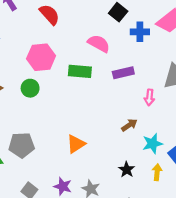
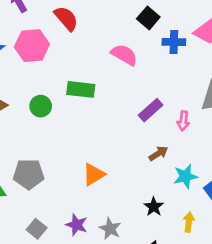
pink hexagon: (41, 57) -> (32, 46), moved
green rectangle: (80, 71) -> (81, 89), moved
purple rectangle: (123, 73) -> (151, 110), moved, turned -30
yellow arrow: (157, 172) -> (189, 222), moved

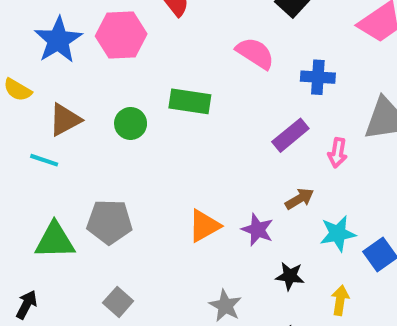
blue cross: (174, 42) -> (318, 77), moved
black star: (154, 207) -> (290, 276), turned -30
purple star: (77, 225) -> (257, 230), moved

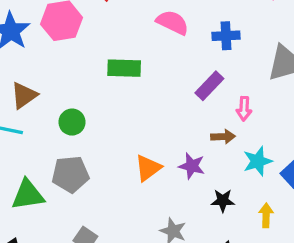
green circle: (131, 123) -> (72, 122), moved
pink arrow: (338, 153) -> (244, 109), moved
brown arrow: (299, 199) -> (223, 137), turned 35

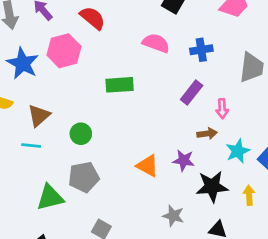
orange triangle: (148, 168) -> (147, 166), turned -50
black star: (223, 201) -> (212, 187), size x1.6

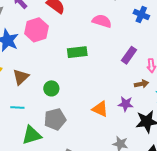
blue cross: (201, 50) -> (141, 14), moved, turned 35
cyan line: (31, 146) -> (17, 108), moved

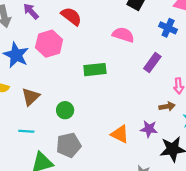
purple rectangle: (129, 55) -> (152, 62), moved

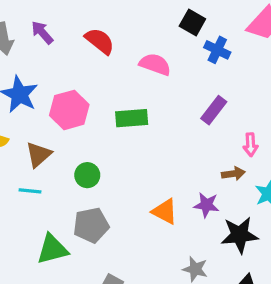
blue cross: (168, 28) -> (217, 50), moved
pink semicircle: (123, 35) -> (155, 64), moved
pink hexagon: (49, 44) -> (69, 110), moved
cyan line: (26, 131) -> (30, 191), moved

